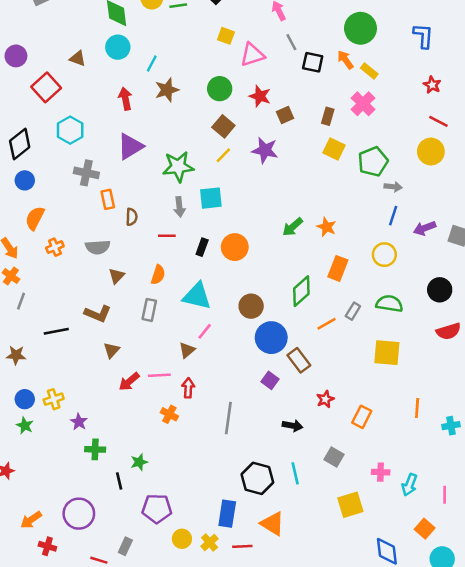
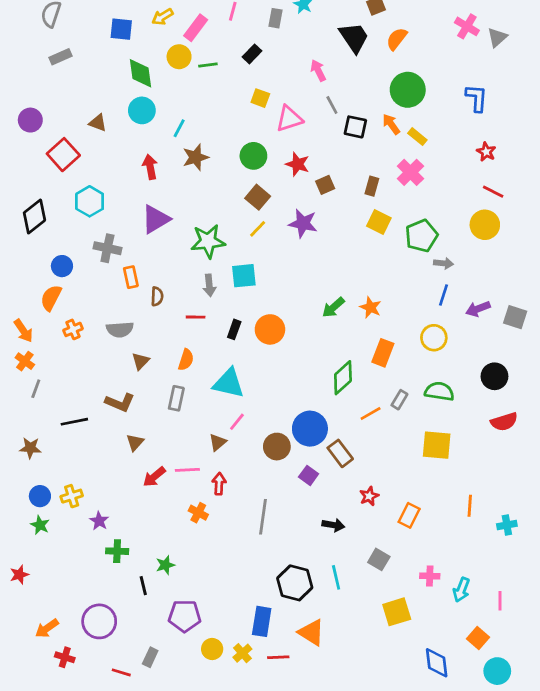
blue circle: (25, 180) -> (62, 266), moved
brown circle: (251, 306) -> (277, 447), moved

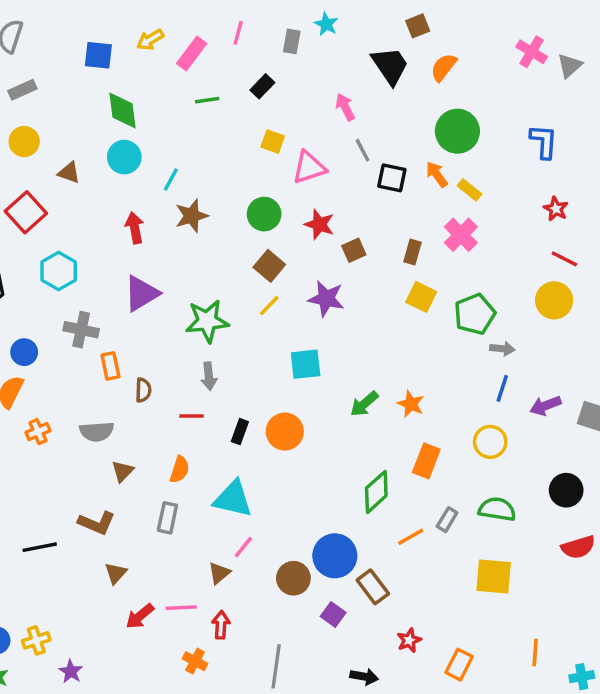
yellow circle: (179, 57) -> (24, 142), moved
cyan square: (244, 276) -> (306, 364), moved

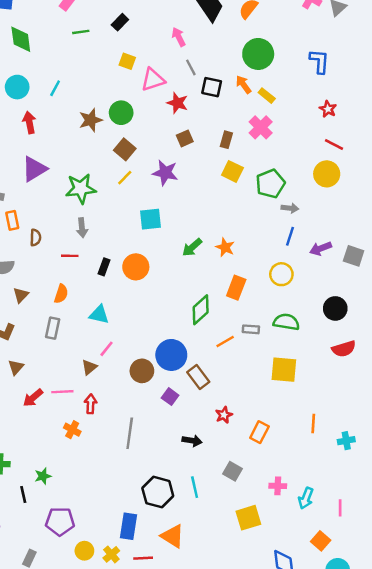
cyan circle: (124, 157) -> (17, 87), moved
brown star: (192, 216) -> (91, 120), moved
red star: (319, 224) -> (177, 103), moved
cyan triangle: (233, 499) -> (99, 315), size x0.7
gray rectangle: (447, 520) -> (251, 329), turned 63

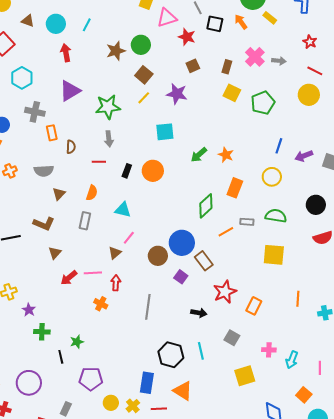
yellow rectangle: (267, 96) -> (270, 18), moved
gray arrow: (290, 208) -> (279, 61), moved
red star: (224, 415) -> (225, 292), size x1.6

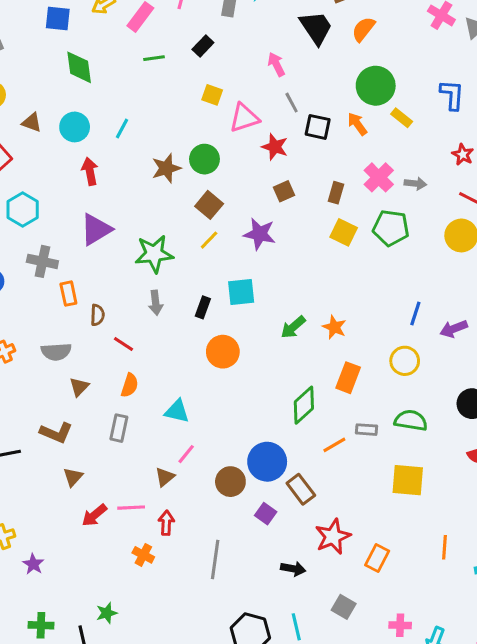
green pentagon: (263, 103) -> (391, 228), moved, turned 30
red line: (99, 162) -> (123, 344), moved, turned 32
black rectangle: (127, 171) -> (203, 307), moved
green cross: (42, 332) -> (41, 625), moved

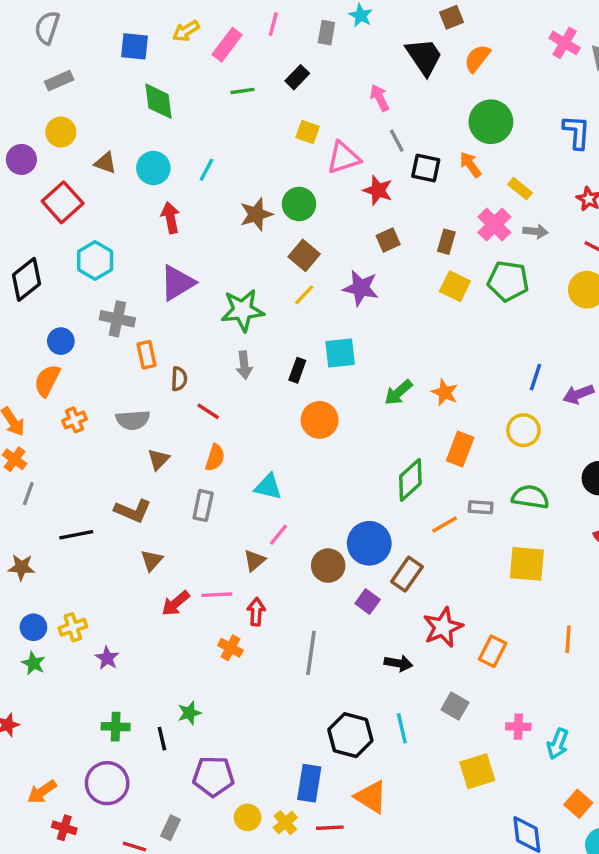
yellow rectangle: (402, 118) -> (520, 189), moved
brown rectangle: (301, 489) -> (407, 574), turned 72

